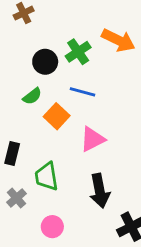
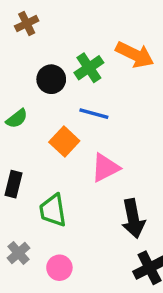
green semicircle: (32, 96) -> (17, 119), moved
black arrow: (100, 191) -> (133, 219), moved
gray cross: (16, 198) -> (18, 253), moved

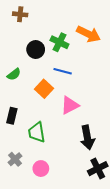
brown cross: (27, 23) -> (20, 14), turned 32
green cross: (89, 68) -> (59, 42), turned -30

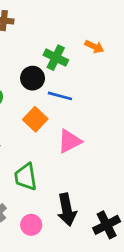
orange arrow: (88, 34) -> (94, 47), size x0.6
black circle: (36, 50) -> (33, 78), moved
black arrow: (87, 137) -> (67, 210), moved

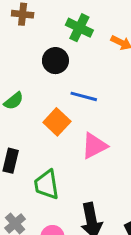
green cross: (56, 58) -> (79, 28), moved
black circle: (33, 78) -> (55, 61), moved

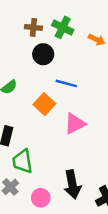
brown cross: (23, 14) -> (33, 27), moved
green trapezoid: (46, 185) -> (22, 161), moved

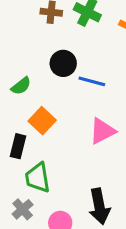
black circle: (43, 54) -> (63, 63), moved
orange square: (44, 104) -> (42, 121), moved

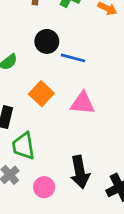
orange square: (42, 121) -> (41, 94), moved
pink triangle: (102, 131) -> (83, 103), turned 32

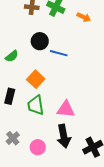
pink triangle: (83, 103) -> (66, 109), moved
green trapezoid: (23, 146) -> (36, 105), moved

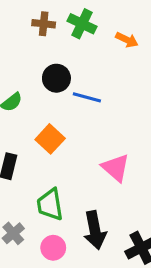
green trapezoid: (36, 105) -> (50, 205), moved
pink triangle: (66, 109) -> (116, 168), moved, turned 36

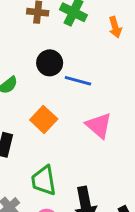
orange arrow: (127, 40) -> (115, 27), turned 48
pink triangle: (116, 168) -> (99, 125), moved

